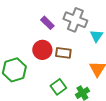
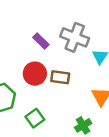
green square: (58, 87) -> (35, 118), moved

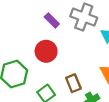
brown rectangle: (60, 77) -> (73, 83), moved, turned 60

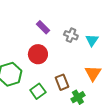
gray cross: (84, 17) -> (71, 35), moved, size x0.6

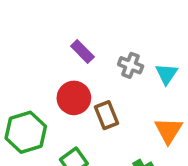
brown rectangle: (62, 82) -> (107, 115), moved

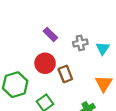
gray cross: (131, 65) -> (80, 43), turned -32

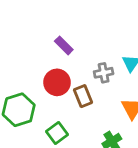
gray cross: (80, 43) -> (104, 73), moved

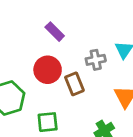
green square: (57, 133) -> (48, 122), turned 30

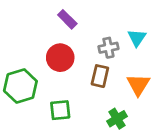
brown rectangle: (74, 84) -> (100, 76), moved, turned 35

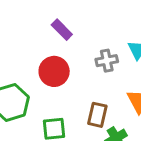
brown rectangle: (100, 76) -> (97, 115), moved

